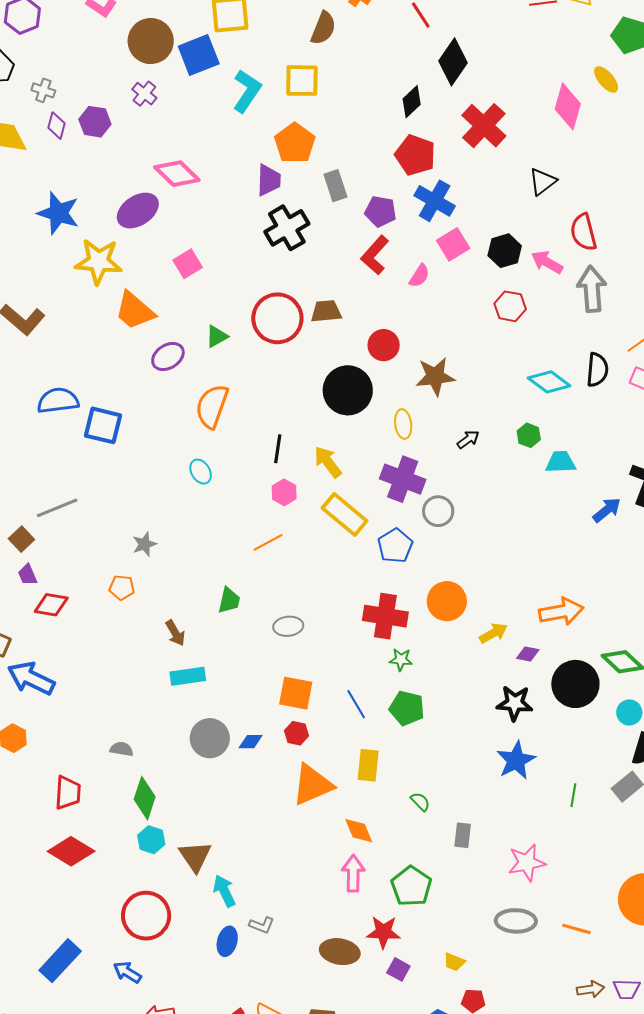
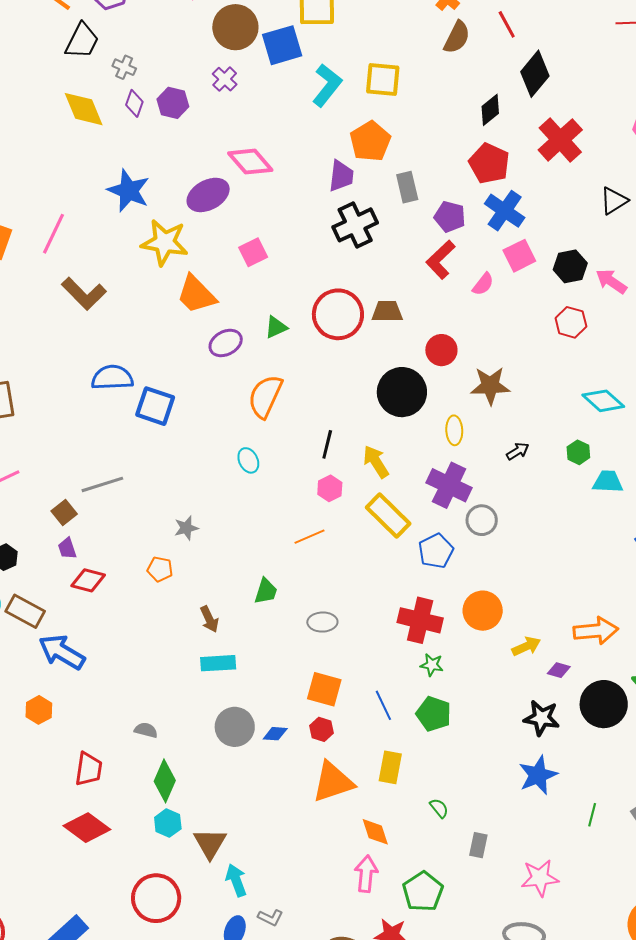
brown semicircle: (323, 28) -> (457, 37), moved

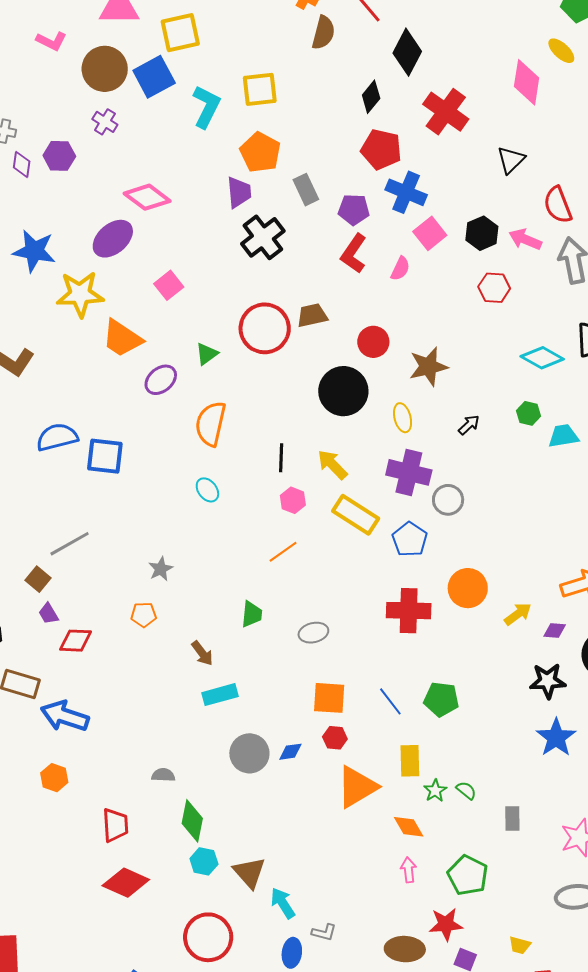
green star: (432, 665) -> (435, 791), moved, turned -30
pink arrow: (366, 874) -> (408, 870), size x0.7

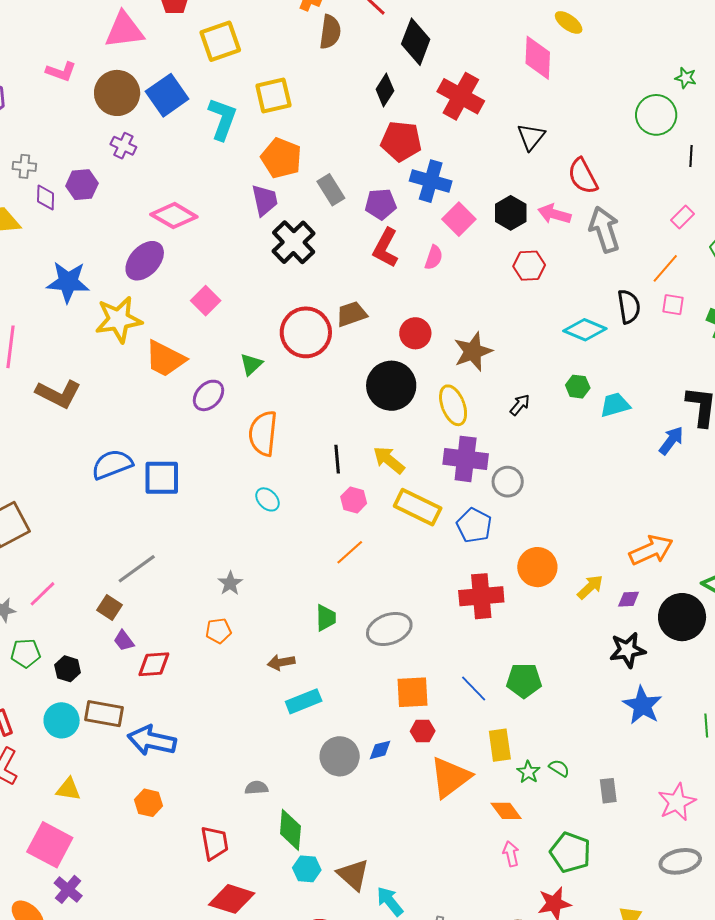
yellow square: (180, 33) -> (220, 41), moved
yellow ellipse: (403, 418) -> (453, 405), size x1.4
gray ellipse: (313, 633) -> (389, 629), size x1.5
brown arrow: (202, 653) -> (281, 662), turned 124

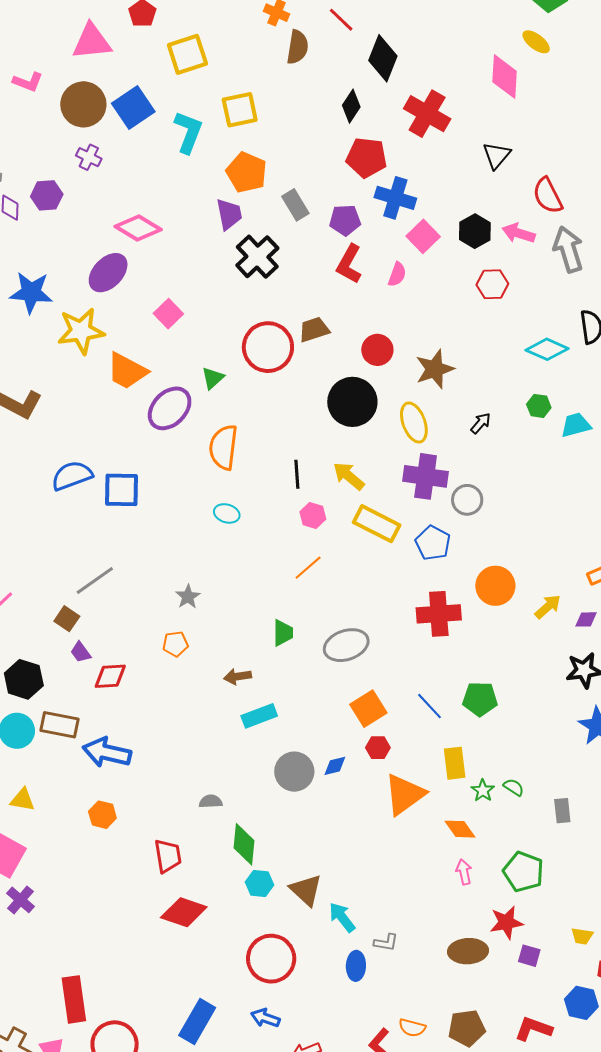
purple ellipse: (209, 395) -> (170, 408), size x1.4
cyan ellipse: (268, 499) -> (227, 513), turned -30
black hexagon: (68, 669) -> (24, 679), size x1.5
orange square: (412, 692) -> (368, 709), turned -30

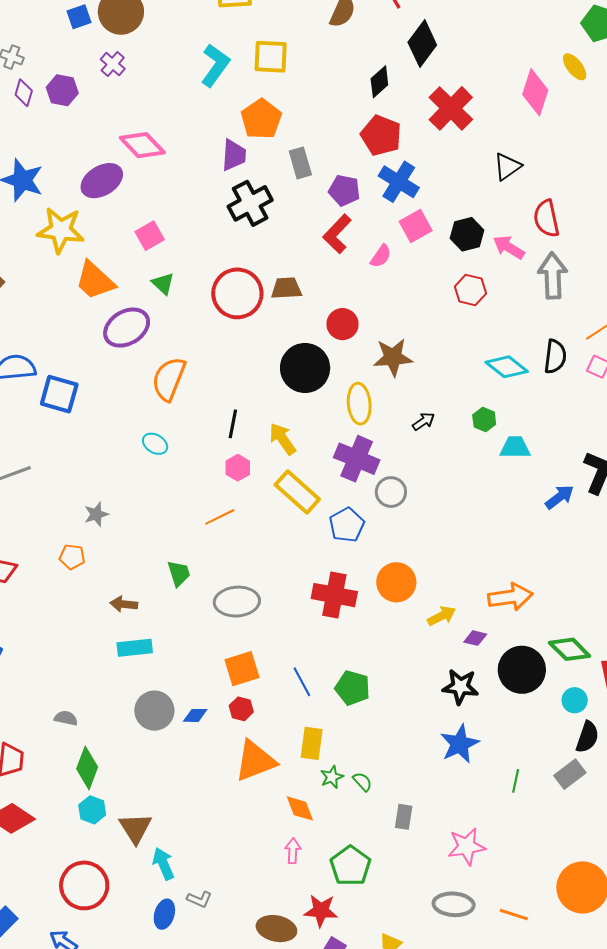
blue square: (133, 107) -> (79, 17), moved, size x0.6
green triangle: (213, 378) -> (163, 284), moved, turned -50
green trapezoid: (283, 633) -> (179, 573), turned -32

